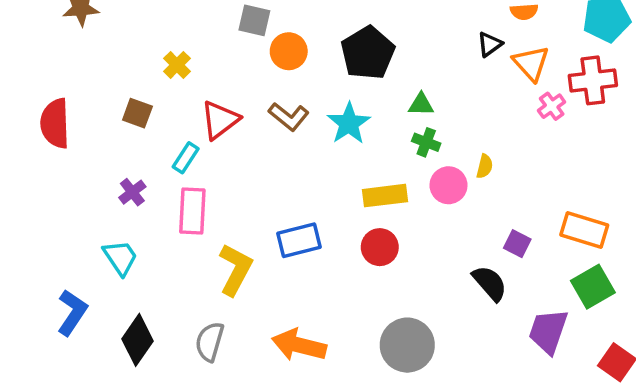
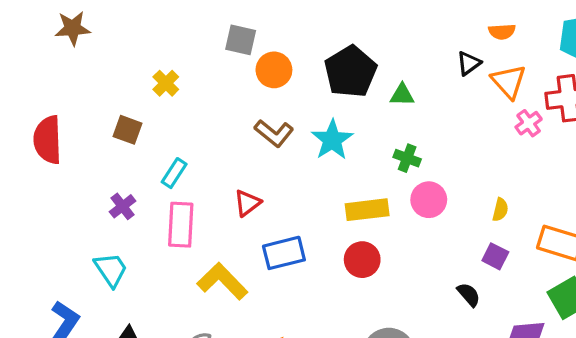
green triangle: (421, 104) -> (402, 95), moved
red triangle: (220, 120) -> (247, 203), moved, size x0.7
yellow semicircle: (485, 166) -> (500, 210), moved
yellow L-shape: (235, 269) -> (222, 281), turned -72
black semicircle: (490, 283) -> (469, 295), size x0.7

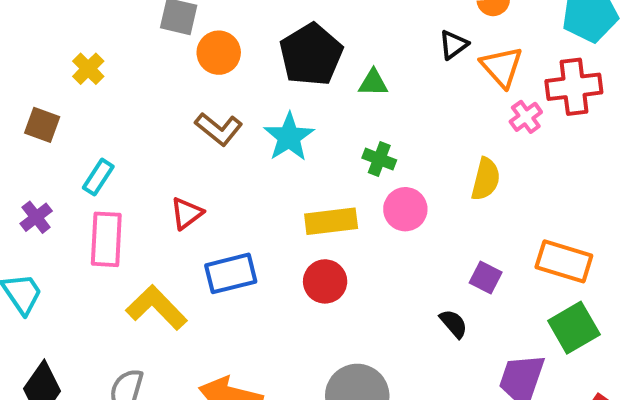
yellow semicircle: (500, 210) -> (486, 179), moved, size x1.5

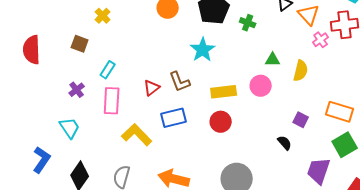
green triangle: (373, 83) -> (273, 60), moved
brown L-shape: (219, 129) -> (180, 82), moved, turned 30
green cross: (379, 159) -> (248, 23), moved

